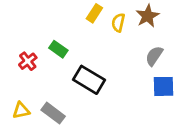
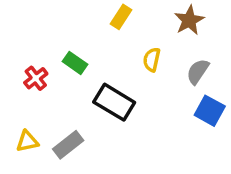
yellow semicircle: (118, 23) -> (152, 60), moved
blue square: (163, 86) -> (210, 111), turned 30
gray rectangle: (53, 113) -> (68, 145), turned -75

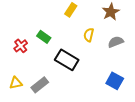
gray semicircle: (198, 71) -> (116, 42), turned 35
blue square: (210, 111) -> (115, 81), moved

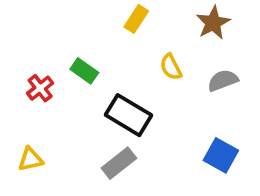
yellow semicircle: (89, 35) -> (171, 67), turned -40
gray rectangle: (40, 85) -> (119, 163), moved

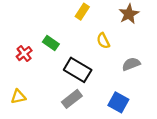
gray semicircle: (223, 80) -> (131, 64), moved
blue square: (221, 155) -> (118, 102), moved

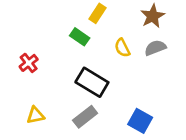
green rectangle: (51, 43) -> (80, 37), moved
gray semicircle: (131, 64) -> (155, 48), moved
yellow triangle: (18, 97) -> (35, 115), moved

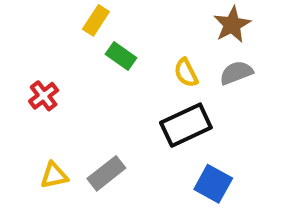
yellow rectangle: (97, 13) -> (96, 20), moved
black rectangle: (92, 82) -> (186, 125), moved, turned -56
gray rectangle: (85, 117) -> (106, 173), moved

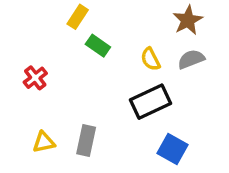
gray rectangle: (106, 173) -> (86, 141), turned -40

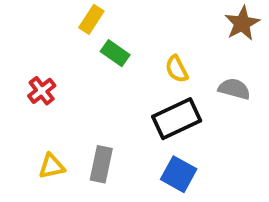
brown star: (188, 20) -> (242, 23), moved
gray semicircle: (191, 59) -> (234, 89), moved, turned 36
blue square: (173, 149) -> (179, 174), moved

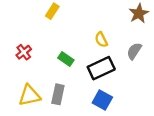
green rectangle: (115, 53) -> (66, 59), moved
gray semicircle: (234, 89) -> (134, 51), turned -72
yellow triangle: (52, 166) -> (29, 95), size x1.5

